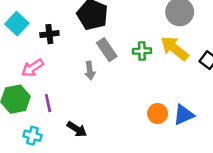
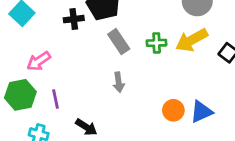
black cross: (49, 34) -> (74, 19), moved
yellow arrow: (174, 48) -> (192, 40), turned -68
gray arrow: (90, 71) -> (119, 82), moved

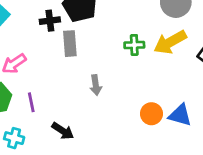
gray rectangle: (119, 42) -> (70, 44), moved, turned 30
blue triangle: (201, 112) -> (180, 115), turned 40

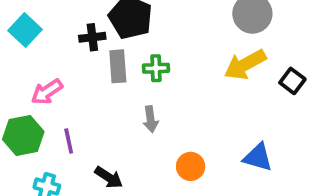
green cross: (134, 45) -> (156, 68), moved
orange circle: (151, 114) -> (191, 166), moved

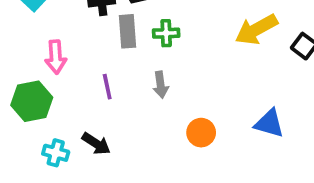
pink arrow: (47, 92) -> (56, 57), turned -60
purple line: (69, 141) -> (107, 87), moved
black arrow: (109, 177) -> (96, 144), moved

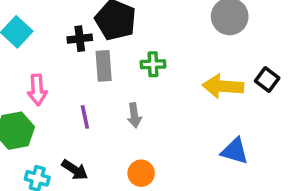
yellow arrow: (256, 29) -> (223, 86), moved, turned 33
green cross: (166, 33) -> (153, 64), moved
orange circle: (201, 133) -> (141, 173), moved

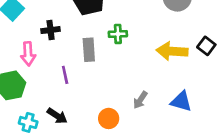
black cross: (80, 39) -> (51, 30), moved
gray rectangle: (104, 66) -> (89, 50), moved
gray arrow: (134, 115) -> (140, 100), moved, turned 42

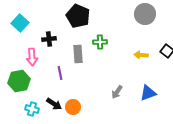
yellow arrow: (172, 51) -> (141, 55), size x0.6
blue triangle: (181, 101) -> (148, 93), turned -36
orange circle: (109, 118) -> (73, 107), moved

